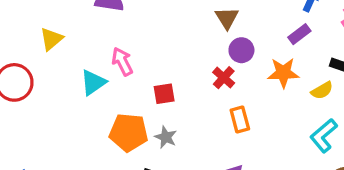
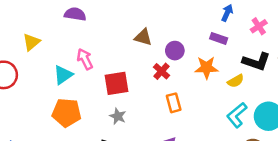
brown triangle: (227, 18) -> (143, 37), moved, turned -42
purple rectangle: (299, 34) -> (219, 38), turned 56
red square: (164, 94) -> (116, 83), size x1.5
orange pentagon: (129, 132) -> (67, 113), moved

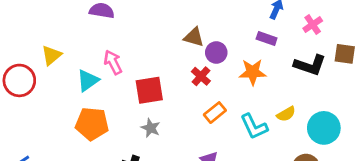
brown triangle: (143, 37) -> (194, 37), moved
yellow triangle: (31, 42) -> (51, 55), moved
yellow semicircle: (236, 81) -> (286, 114), moved
orange rectangle: (174, 103) -> (215, 113), turned 66
cyan L-shape: (237, 115) -> (254, 127), moved, turned -75

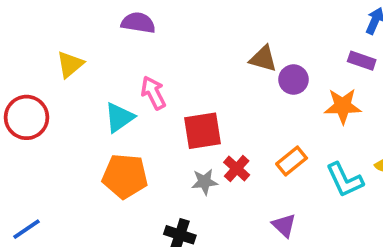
yellow triangle: (51, 55) -> (70, 64), moved
red cross: (201, 76) -> (237, 169), moved
gray star: (151, 128) -> (204, 182), turned -30

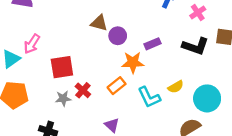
purple rectangle: (362, 61) -> (153, 44), moved, turned -42
pink arrow: (153, 93) -> (32, 44), turned -120
orange star: (343, 106) -> (133, 62), moved

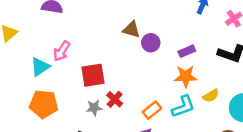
orange star: (133, 62) -> (186, 76), moved
orange rectangle: (117, 86) -> (152, 110), moved
cyan L-shape: (149, 97) -> (183, 107), turned -85

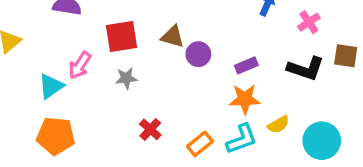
red square: (93, 75) -> (121, 37), moved
gray star: (94, 108) -> (126, 78), moved

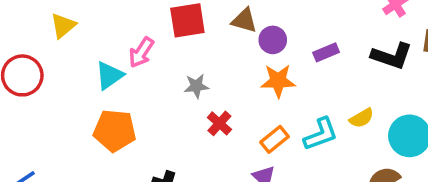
gray star: (126, 78) -> (196, 86), moved
orange star: (245, 99) -> (278, 81), moved

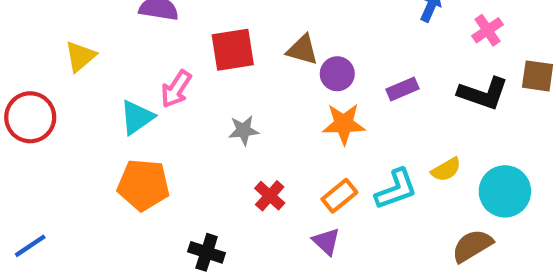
red cross: (219, 123) -> (270, 196), moved

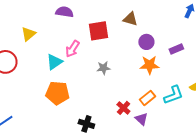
brown triangle: (302, 50) -> (130, 19), moved
red cross: (270, 196) -> (123, 108), moved

